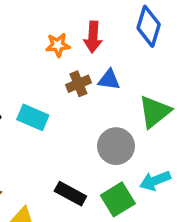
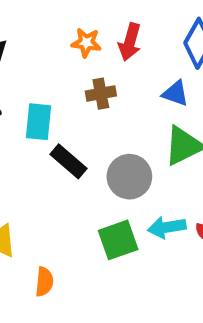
blue triangle: (109, 80) -> (175, 93), moved
cyan rectangle: (33, 117) -> (38, 122), turned 60
black rectangle: (70, 194) -> (68, 161), moved

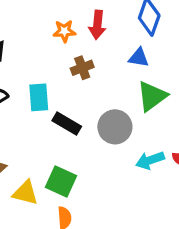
green square: (118, 240) -> (61, 181), moved, turned -36

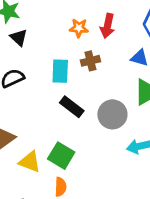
cyan rectangle: (39, 97) -> (60, 71), moved

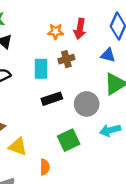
black rectangle: (72, 107) -> (52, 99), turned -54
green square: (61, 156) -> (69, 140), moved, turned 35

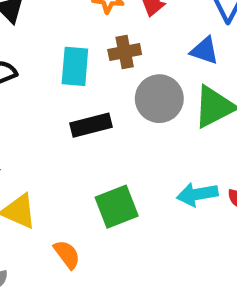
gray circle: (87, 104) -> (159, 99), moved
orange semicircle: (45, 167) -> (67, 254), turned -42

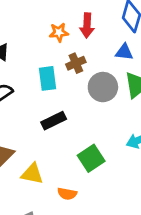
black rectangle: (91, 125) -> (54, 121), moved
orange semicircle: (67, 254) -> (67, 194), turned 150

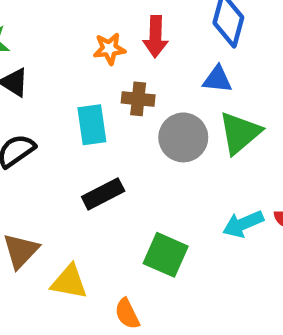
brown cross: (76, 63) -> (138, 99), turned 30
green square: (91, 158) -> (166, 255), turned -32
orange semicircle: (67, 194) -> (127, 314), turned 54

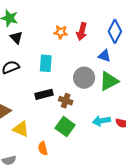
brown cross: (138, 99) -> (66, 101), moved

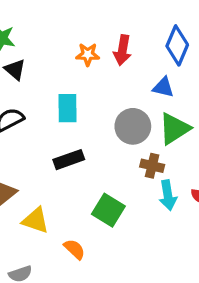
brown cross: (66, 101) -> (152, 166), moved
cyan arrow: (102, 121) -> (168, 195), turned -84
orange semicircle: (43, 148) -> (74, 249), turned 152

